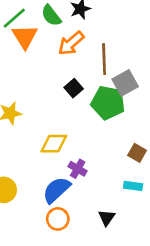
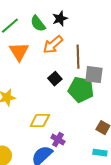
orange triangle: (25, 37) -> (19, 52), moved
gray square: (125, 83) -> (94, 75), turned 36

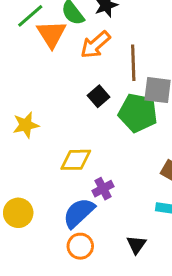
orange triangle: (19, 52) -> (52, 34), moved
purple cross: (58, 140) -> (103, 189), turned 32

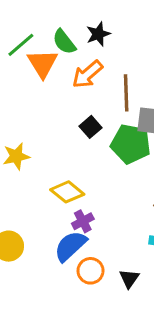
yellow diamond: (76, 160) -> (67, 192), turned 40
purple cross: (103, 189) -> (83, 221), moved
orange circle: (80, 246) -> (91, 271), moved

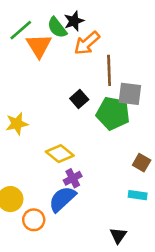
black star: (98, 34) -> (74, 21), moved
orange arrow: (87, 74) -> (87, 43), moved
orange circle: (91, 271) -> (34, 220), moved
black triangle: (129, 279) -> (118, 235), moved

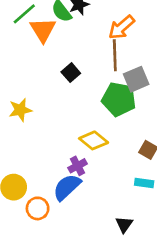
orange arrow: (87, 43) -> (121, 27), moved
gray square: (130, 94) -> (136, 79), turned -30
black square: (79, 99) -> (71, 73), moved
yellow diamond: (60, 154) -> (94, 140), moved

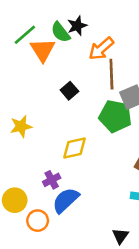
orange arrow: (121, 27) -> (101, 49), moved
yellow diamond: (94, 140) -> (75, 148), moved, turned -52
purple cross: (78, 166) -> (52, 180), moved

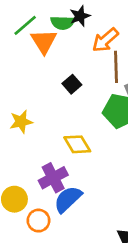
green semicircle: (61, 32) -> (63, 23), turned -50
yellow diamond: (75, 148) -> (77, 144), turned 72
purple cross: (52, 180) -> (53, 178), size x1.5

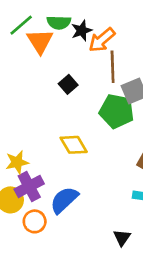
black star: (80, 16) -> (82, 31), moved
yellow star: (21, 122) -> (17, 162), moved
purple cross: (53, 178) -> (29, 186), moved

